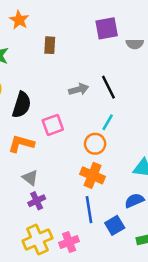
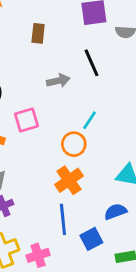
brown rectangle: (50, 45) -> (38, 33), moved
black line: (108, 87) -> (91, 63), moved
orange cross: (93, 175) -> (69, 180), turned 30

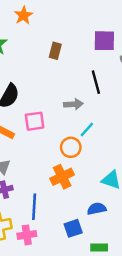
gray arrow: (58, 81) -> (73, 104), moved
blue line: (63, 219) -> (34, 207), moved

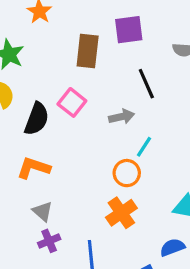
purple square: (104, 41) -> (129, 30), moved
brown rectangle: (55, 51) -> (88, 51), size x1.5
pink square: (35, 121) -> (72, 102), moved, turned -35

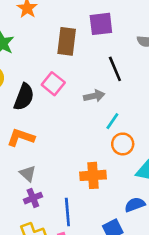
orange circle: (127, 173) -> (123, 144), moved
orange cross: (121, 213) -> (93, 175), turned 30

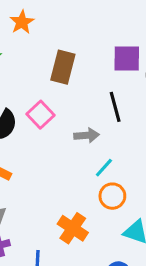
purple square: (101, 24) -> (127, 59), moved
orange cross: (93, 175) -> (73, 228), turned 30

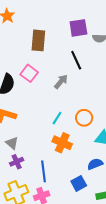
gray arrow: (87, 135) -> (61, 82), turned -35
cyan line: (104, 168) -> (57, 118), moved

